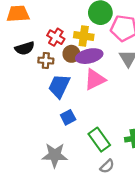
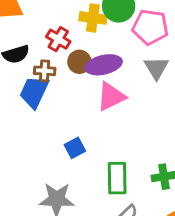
yellow cross: (84, 36) -> (93, 18), moved
blue trapezoid: (59, 86) -> (34, 92), moved
green rectangle: (99, 140) -> (117, 178), turned 35

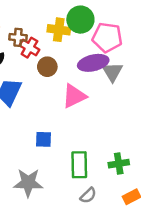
purple ellipse: (104, 65) -> (93, 63), moved
brown cross: (45, 71) -> (18, 37), moved
blue square: (75, 148) -> (43, 139), turned 30

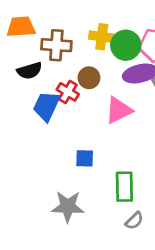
green circle: (80, 20) -> (126, 45), moved
brown cross: (18, 37) -> (56, 45), size x1.5
red cross: (29, 48) -> (68, 92), moved

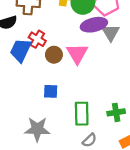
brown circle: (89, 78) -> (54, 55), moved
pink triangle: (119, 110) -> (77, 54), turned -35

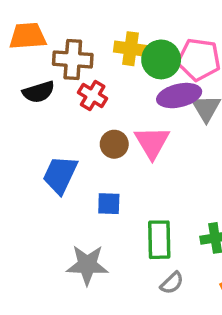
red cross: (37, 39) -> (93, 96), moved
blue trapezoid: (21, 50) -> (60, 175), moved

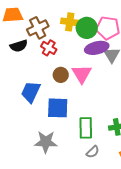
brown cross: (73, 59) -> (38, 28), turned -30
blue square: (109, 204) -> (58, 108), size x1.6

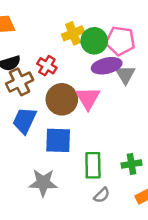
yellow cross: (70, 22) -> (73, 33), turned -30
brown cross: (38, 28) -> (20, 82), moved
brown circle: (61, 75) -> (62, 99), size x1.6

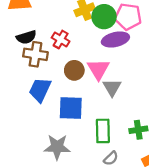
gray triangle: (125, 74) -> (112, 87), moved
brown cross: (20, 82) -> (35, 54), turned 35
brown circle: (62, 99) -> (74, 70), size x0.7

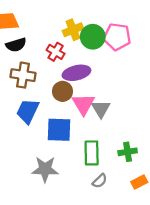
black semicircle: (26, 37) -> (16, 45), moved
red cross: (61, 39) -> (56, 52), moved
purple ellipse: (115, 39) -> (76, 73), moved
pink triangle: (98, 69) -> (83, 104), moved

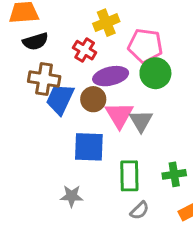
green circle: (93, 37) -> (155, 73), moved
pink pentagon: (117, 37) -> (145, 46), moved
blue trapezoid: (28, 111) -> (60, 99), moved
gray star: (45, 169) -> (72, 196), size x0.7

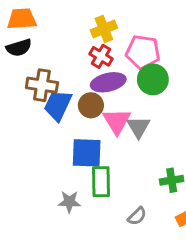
black semicircle: (35, 41) -> (19, 48), moved
red cross: (85, 50) -> (101, 56), moved
green rectangle: (129, 176) -> (101, 182), moved

